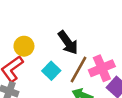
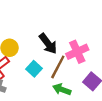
pink cross: (102, 68) -> (77, 52), moved

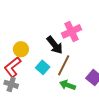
pink cross: (77, 52) -> (71, 31), moved

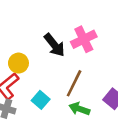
black arrow: (55, 45) -> (54, 45), moved
cyan square: (43, 67) -> (41, 100), moved

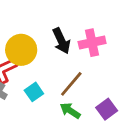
yellow circle: (18, 63) -> (21, 50), size x1.5

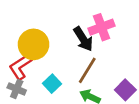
black arrow: (61, 41) -> (83, 39), moved

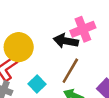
black arrow: (83, 39) -> (66, 41), turned 135

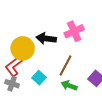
black arrow: (66, 41) -> (46, 38), moved

